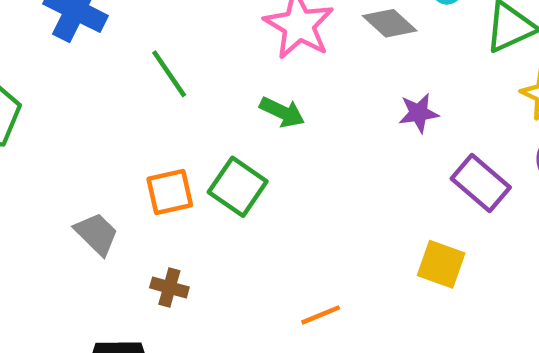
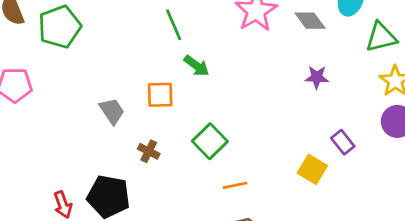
green arrow: (282, 112) -> (196, 66), moved
purple rectangle: (481, 183) -> (343, 142), moved, size x0.7
green square: (238, 187) -> (210, 141), moved

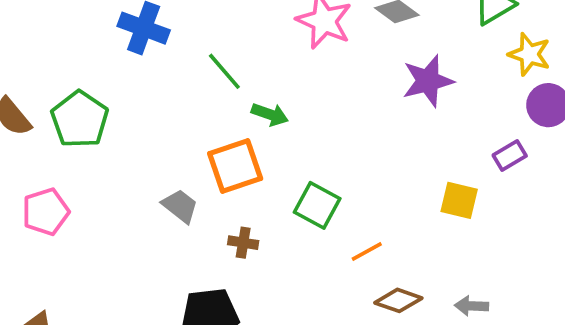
purple star: (317, 77) -> (428, 81), size x1.6
orange square: (160, 95) -> (235, 166), size x1.4
purple rectangle: (343, 142) -> (510, 156), moved, turned -65

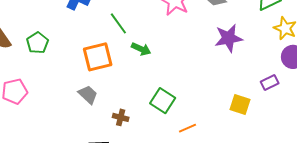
green pentagon: (80, 119) -> (37, 43), size x0.7
orange square: (235, 166) -> (98, 57), moved

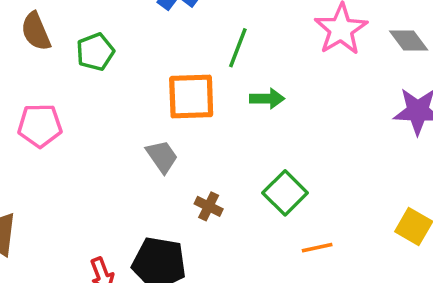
green line: (118, 23) -> (238, 48), turned 45
green arrow: (141, 49) -> (267, 99), turned -36

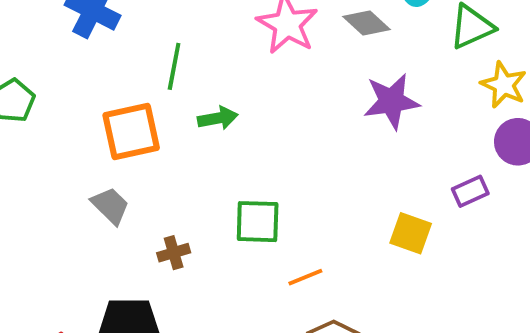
green square: (285, 193) -> (258, 222), turned -33
brown cross: (209, 206) -> (174, 253), turned -32

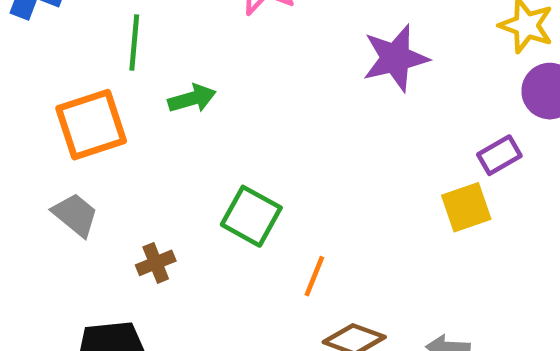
green square: (258, 222) -> (251, 216), turned 33
yellow square: (411, 233) -> (466, 207), moved, turned -33
orange line: (305, 277) -> (314, 276), turned -40

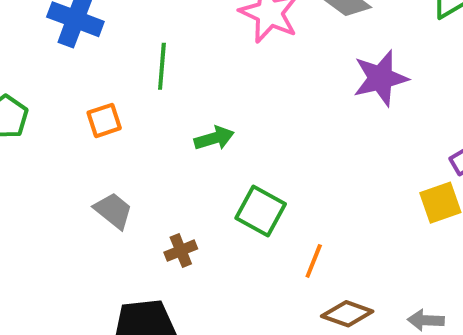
green arrow: (192, 99) -> (214, 138), moved
orange square: (91, 125) -> (104, 120), moved, size x0.6

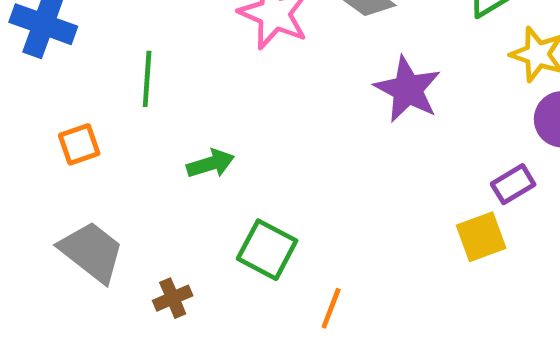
purple star: (380, 78) -> (408, 89), turned -30
gray trapezoid: (113, 211) -> (92, 252), size x1.4

